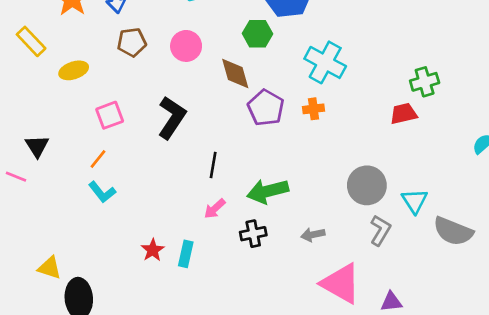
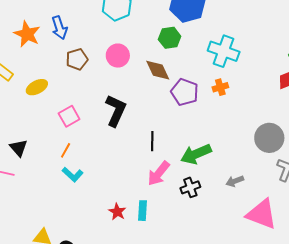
pink arrow: (215, 209) -> (159, 173), size x1.5

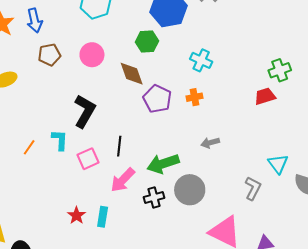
cyan cross: (224, 51) -> (201, 60), size x0.7
pink square: (69, 116) -> (88, 159), moved
gray circle: (269, 138) -> (190, 190), moved
cyan L-shape: (73, 174) -> (60, 140), moved, turned -135
gray arrow: (235, 181) -> (210, 143), moved

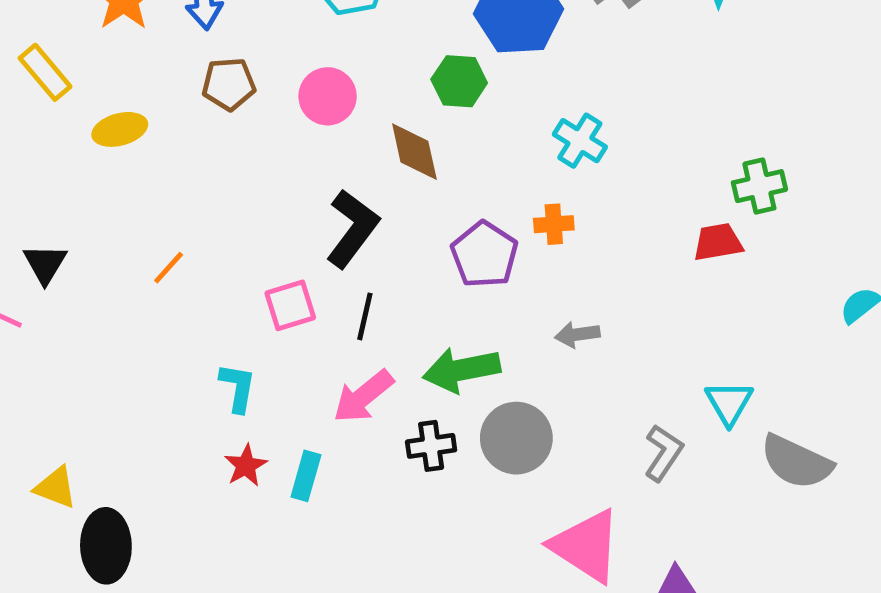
purple pentagon: (157, 99) -> (484, 255), moved
black L-shape: (85, 111) -> (352, 229), moved
cyan L-shape: (60, 140) -> (238, 388), moved
orange line: (29, 147) -> (169, 268), moved
pink square: (88, 159) -> (290, 305), moved

